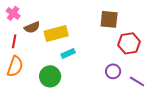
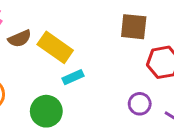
yellow rectangle: (56, 33) -> (55, 47), turned 50

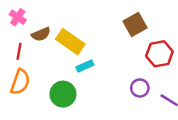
brown square: (134, 27) -> (135, 24), turned -35

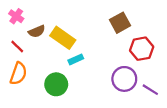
red line: (19, 51) -> (17, 46), turned -56
purple circle: (140, 88) -> (124, 79), size x1.5

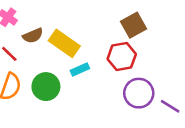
red hexagon: (142, 49) -> (122, 57), moved
green circle: (56, 84) -> (46, 87), moved

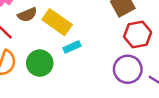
red hexagon: (122, 57) -> (138, 35), moved

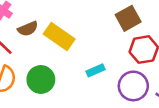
cyan rectangle: (72, 47) -> (96, 70), moved

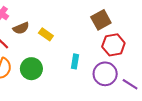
yellow rectangle: (59, 37) -> (46, 34), size x0.6
cyan rectangle: (96, 70) -> (75, 61), turned -56

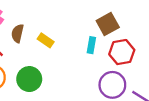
brown semicircle: (21, 28) -> (18, 33), turned 126
cyan rectangle: (75, 61) -> (91, 45), moved

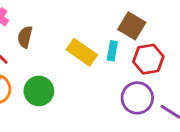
brown square: (108, 24) -> (132, 26), turned -30
yellow rectangle: (46, 40) -> (82, 52), moved, size x1.5

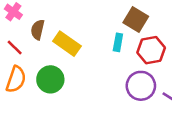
yellow rectangle: (82, 52) -> (67, 44), moved

